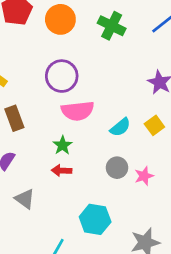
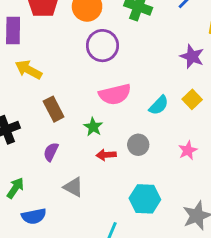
purple circle: (62, 76) -> (102, 46), moved
green star: (63, 145) -> (93, 127), moved
gray circle: (117, 168) -> (138, 145), moved

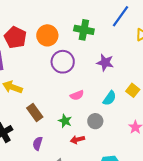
purple star: (192, 57) -> (105, 62), moved
pink semicircle: (115, 94) -> (77, 95), size x0.6
gray circle: (138, 145) -> (95, 121), moved

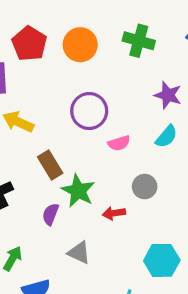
purple circle: (63, 62) -> (89, 111), moved
cyan semicircle: (110, 98) -> (166, 136), moved
green star: (65, 121) -> (78, 191), moved, size x1.5

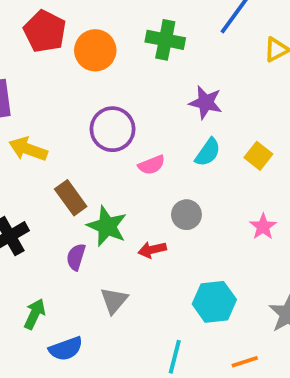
red pentagon: (29, 44) -> (45, 31), moved
gray triangle: (79, 253) -> (114, 301), turned 50

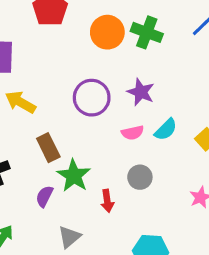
orange circle: (95, 50) -> (107, 32), moved
purple star: (206, 102) -> (141, 92), moved
pink semicircle: (152, 165) -> (133, 133), moved
red arrow: (152, 250) -> (107, 201), turned -95

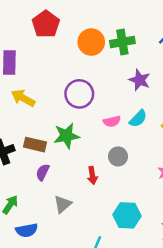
green cross: (147, 32) -> (122, 42), turned -30
purple star: (141, 92) -> (140, 80), moved
brown rectangle: (48, 148) -> (35, 145), moved, turned -50
green star: (74, 176) -> (66, 136), moved, turned 30

